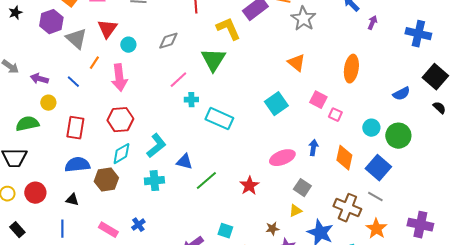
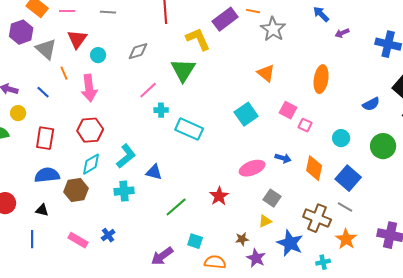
purple arrow: (372, 23) -> (342, 33), turned -136
orange line: (94, 63) -> (64, 73), turned -56
green circle: (398, 136) -> (383, 146), moved
blue arrow: (313, 148) -> (283, 158), turned 98
green line: (206, 181) -> (176, 207), moved

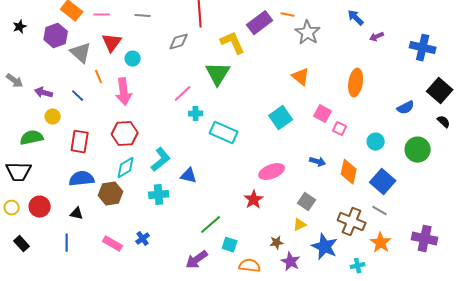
gray diamond: (138, 51) -> (179, 42), moved
pink ellipse: (252, 168) -> (272, 172), moved
green line: (176, 207) -> (211, 225), moved

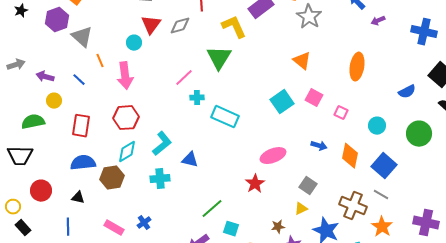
red triangle: (112, 43) -> (151, 25), moved
gray arrow: (15, 81) -> (16, 65), turned -54
pink square: (323, 114) -> (314, 98), moved
yellow circle: (12, 208) -> (13, 207), moved

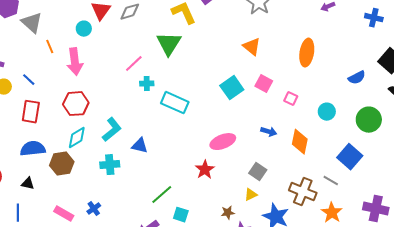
blue cross: (424, 32) -> (374, 18), size x0.7
blue line: (79, 80) -> (29, 80), moved
blue square: (384, 166) -> (350, 157), moved

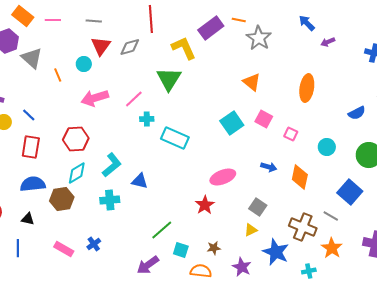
orange line: (50, 47) -> (58, 75), moved
pink arrow: (75, 62) -> (95, 98), moved, turned 80
brown star: (228, 213) -> (214, 248), moved

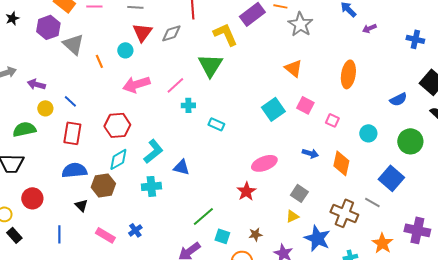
cyan rectangle: (175, 138) -> (216, 124), size x0.6
black triangle: (28, 219) -> (81, 205), moved, turned 32
orange star: (332, 248) -> (382, 243), moved

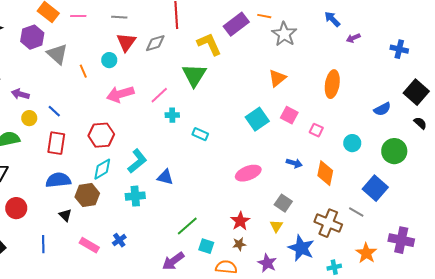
orange triangle: (293, 68) -> (277, 78), turned 42
red star: (246, 191) -> (240, 221), moved
yellow triangle: (292, 216) -> (276, 226), turned -32

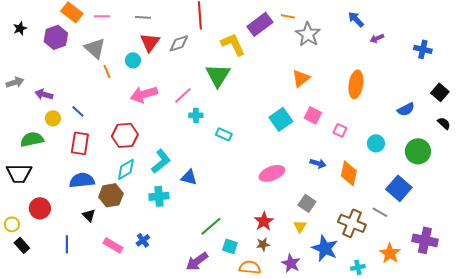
gray triangle: (57, 54) -> (95, 48), moved
black square: (416, 92) -> (440, 92), size x0.7

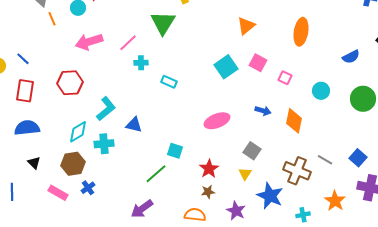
cyan diamond: (126, 169) -> (78, 132), moved
blue square: (399, 188) -> (358, 158), moved, size x0.7
brown hexagon: (111, 195) -> (73, 164), moved
cyan square: (230, 246) -> (175, 151), moved

